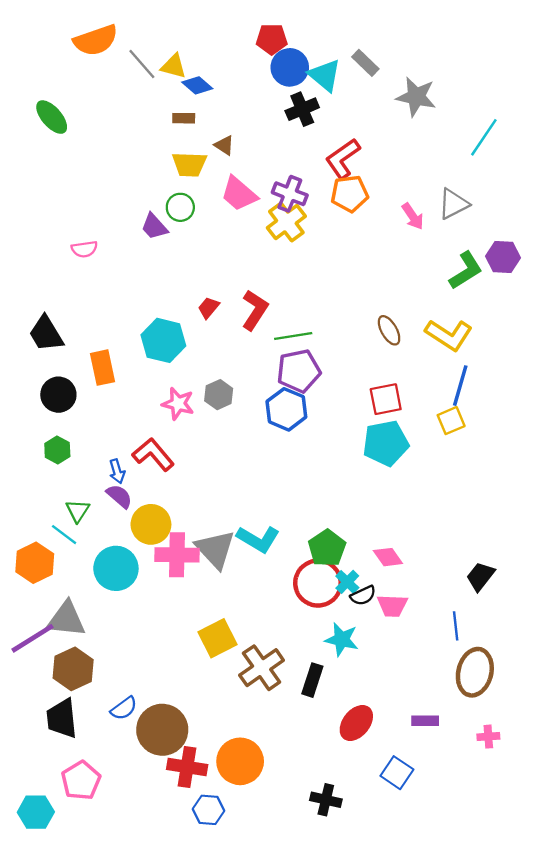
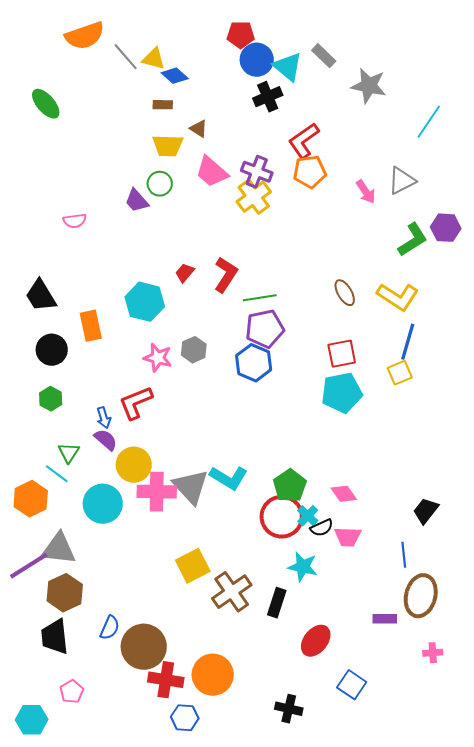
red L-shape: (153, 454) -> (136, 403), turned -72
blue semicircle: (124, 708) -> (110, 628), turned -30
purple rectangle: (425, 721) -> (385, 619), moved
pink pentagon: (81, 781) -> (72, 692), size x0.7

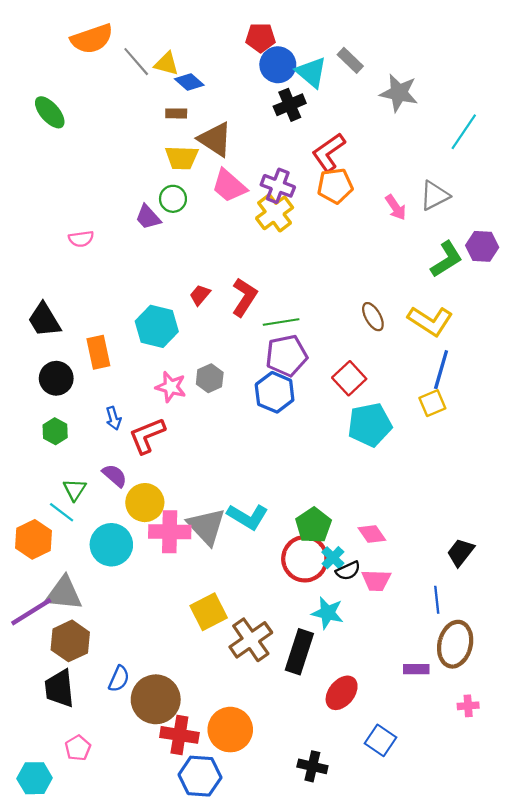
brown triangle: (199, 129) -> (215, 139), size x1.8
red square: (342, 354) -> (349, 378), moved, turned -32
blue arrow: (104, 418) -> (114, 418), moved
black rectangle: (277, 603) -> (299, 652), size x1.4
blue hexagon: (185, 718) -> (200, 776), size x1.4

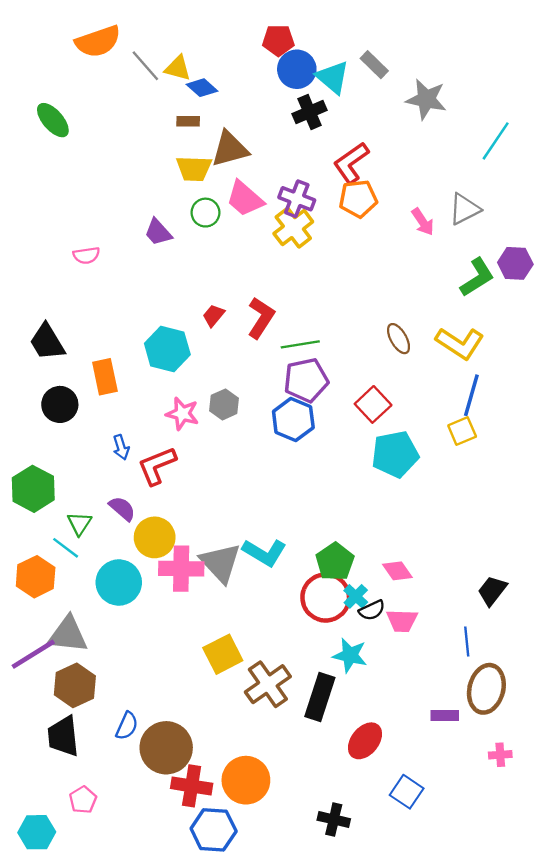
brown triangle: (215, 139) -> (230, 149), turned -48
green circle: (173, 199) -> (205, 213), moved
green hexagon: (55, 431) -> (33, 489), moved, size x1.6

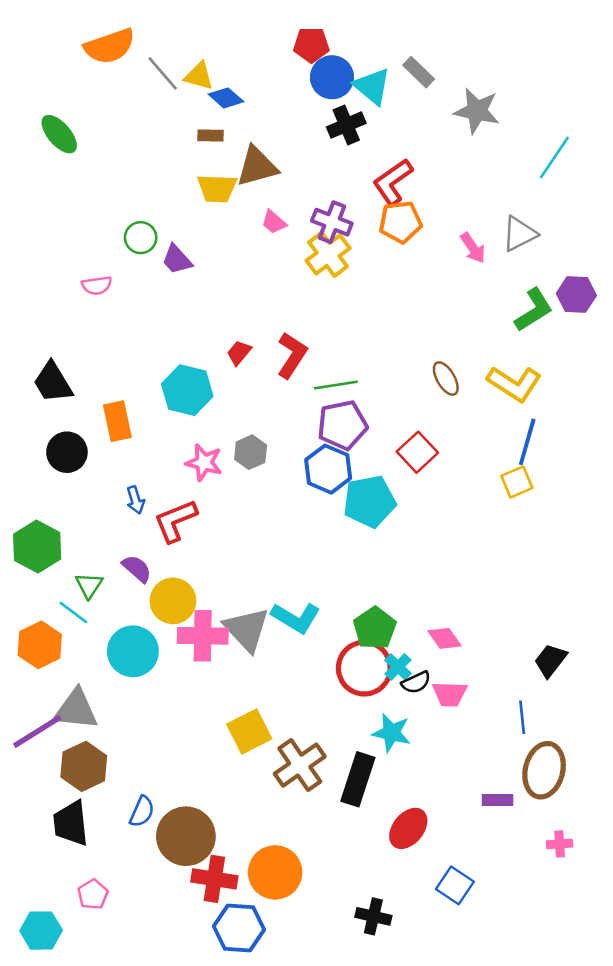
pink trapezoid: (245, 199) -> (274, 222), size x0.6
green circle: (205, 213) -> (141, 238), moved
cyan pentagon: (395, 454) -> (369, 501), moved

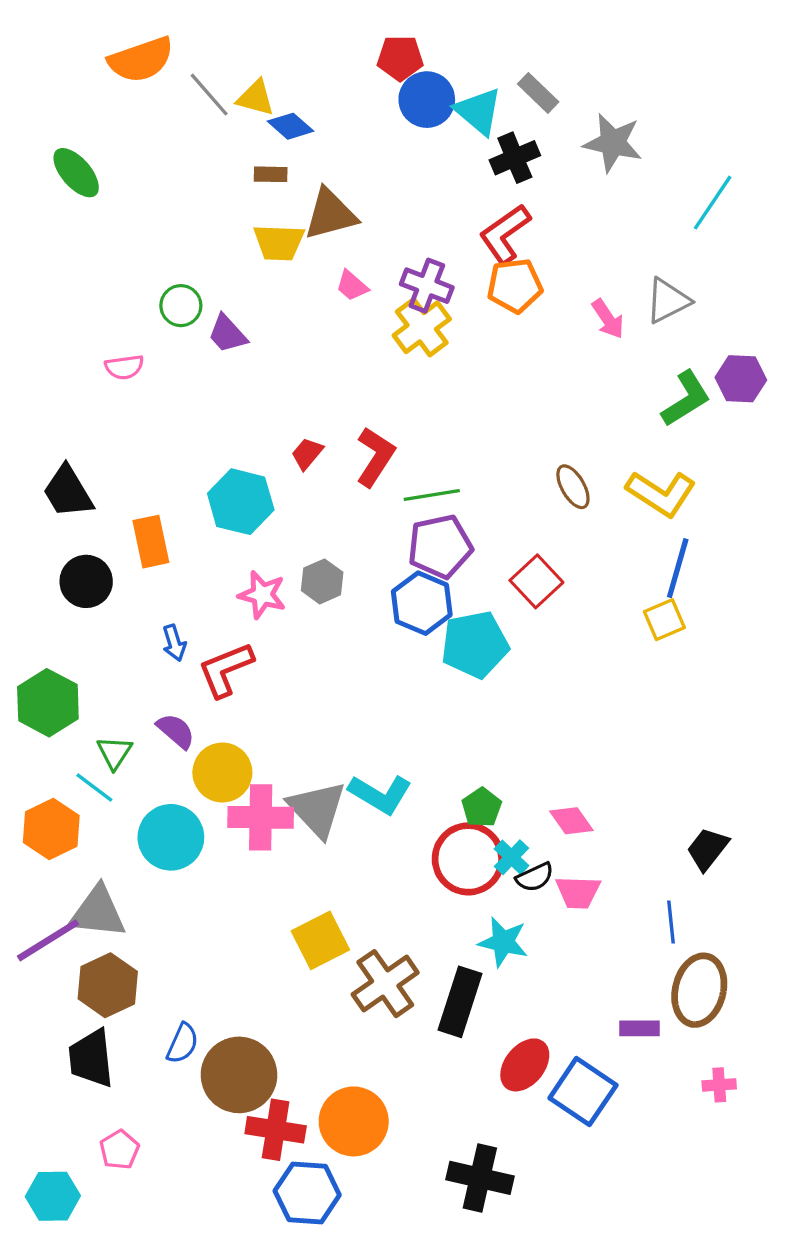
black cross: (346, 125) -> (515, 158), moved
green pentagon: (375, 628) -> (482, 807), size x0.7
blue square: (455, 885) -> (583, 1092), moved, size x1.4
black cross: (373, 916) -> (480, 1178), size x1.4

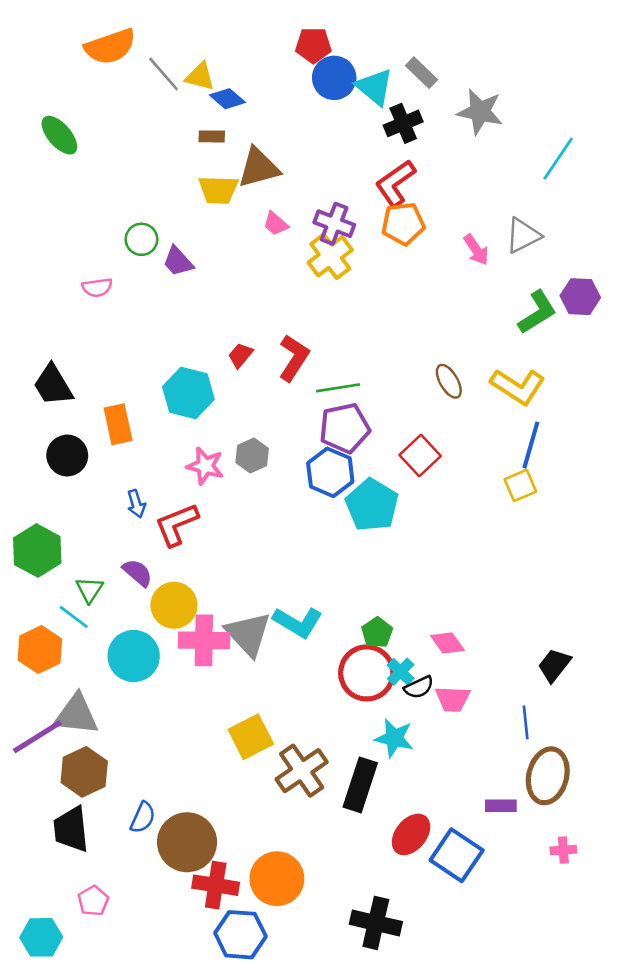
cyan pentagon: (475, 645) -> (372, 505), turned -30

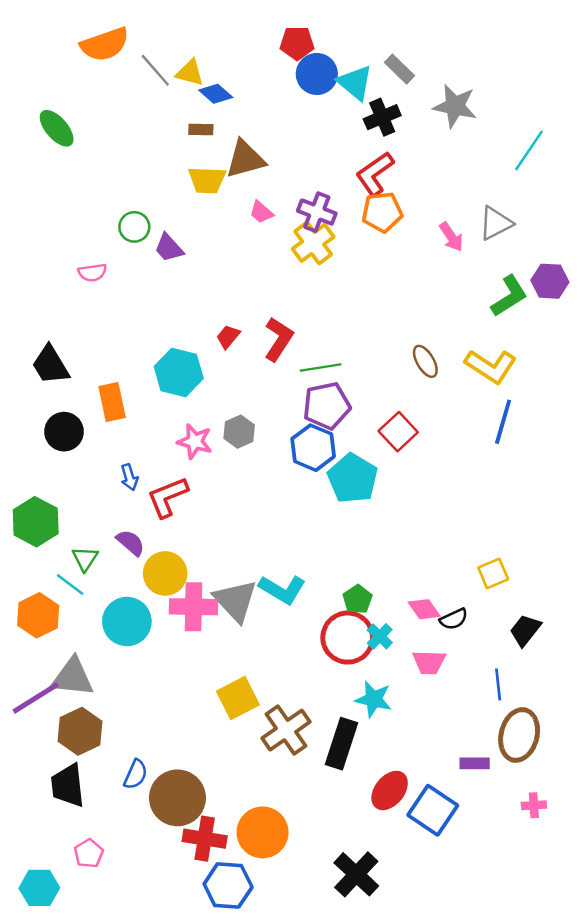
yellow square: (520, 485) -> (493, 573), moved
black semicircle: (419, 687) -> (454, 619), moved
black cross: (376, 923) -> (356, 874), turned 30

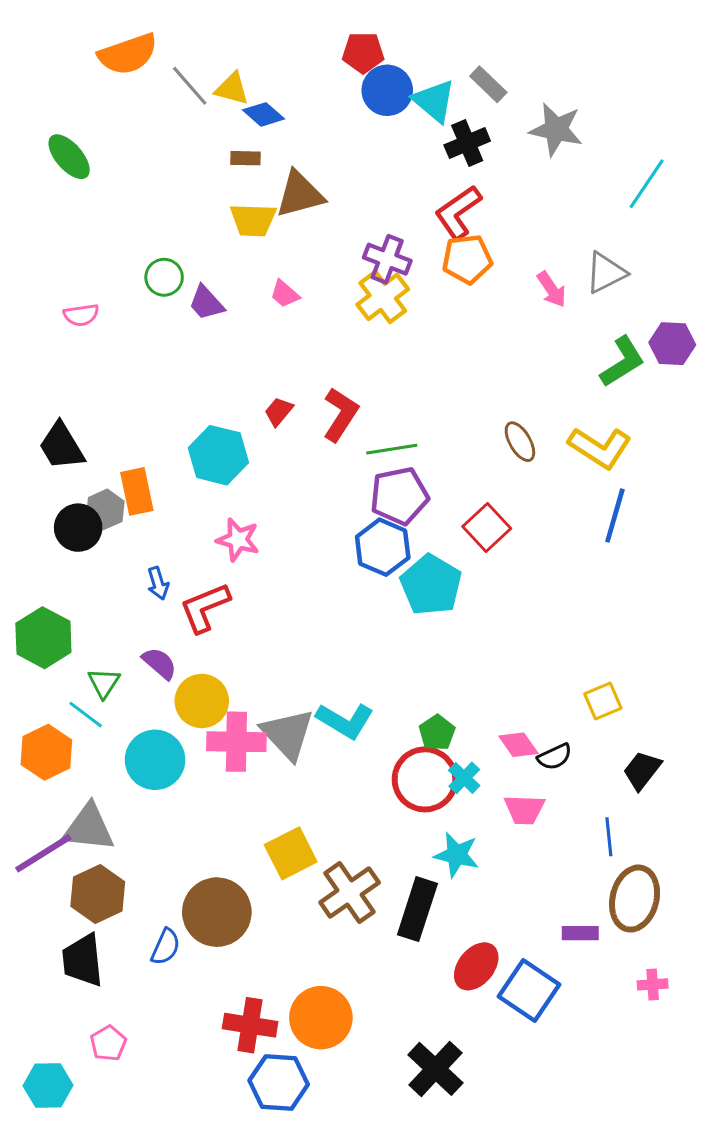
pink trapezoid: (261, 212) -> (285, 294), moved
pink semicircle: (92, 273) -> (81, 315), moved
gray hexagon: (239, 432) -> (105, 509), moved
brown circle: (177, 798) -> (217, 912), moved

